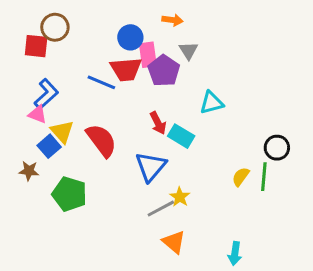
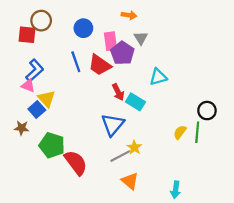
blue circle: (130, 37) -> (83, 28), moved
red trapezoid: (126, 69) -> (100, 65), moved, turned 40
blue line: (101, 82) -> (76, 62), turned 48
red semicircle: (101, 140) -> (76, 163), moved

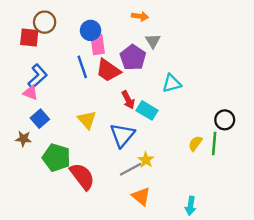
pink rectangle: (110, 41) -> (98, 45), moved
yellow triangle: (47, 99) -> (87, 120), moved

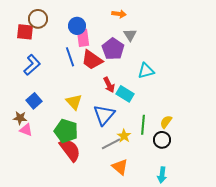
pink triangle: (30, 93) -> (26, 130), moved
black circle: (225, 120) -> (162, 140), moved
green line: (214, 143) -> (143, 125), moved
green pentagon: (56, 158) -> (66, 131), moved

